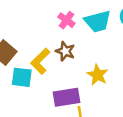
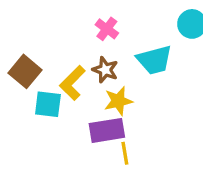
cyan trapezoid: (98, 21) -> (154, 60), moved
yellow star: (98, 75) -> (118, 101), moved, turned 30

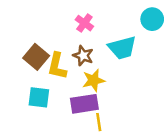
brown square: (25, 71) -> (36, 57), moved
yellow L-shape: (72, 83) -> (57, 66), turned -32
cyan square: (48, 104) -> (39, 97), moved

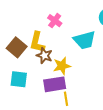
brown star: (83, 56) -> (44, 56), moved
yellow L-shape: (57, 66) -> (37, 42), moved

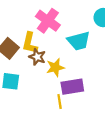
pink cross: (55, 21) -> (48, 21), size x1.6
purple rectangle: (55, 84) -> (72, 87), moved

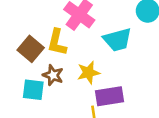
brown star: (37, 57) -> (53, 75), moved

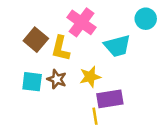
brown square: (31, 49) -> (36, 40), moved
cyan square: (33, 90) -> (32, 82), moved

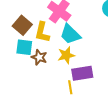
cyan trapezoid: (117, 46) -> (70, 34), moved, turned 60
cyan square: (32, 82) -> (24, 47), moved

